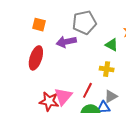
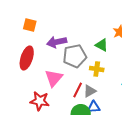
gray pentagon: (84, 23) -> (75, 56), moved
pink triangle: (63, 96) -> (54, 78), moved
gray triangle: (111, 96) -> (90, 91), moved

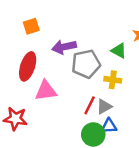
orange square: (30, 25) -> (31, 26), turned -32
pink triangle: (54, 78) -> (46, 91), moved, turned 42
red star: (40, 101) -> (15, 119), moved

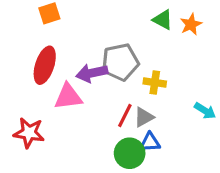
purple arrow: (64, 47) -> (92, 73), moved
green triangle: (119, 51) -> (163, 20), moved

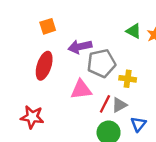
purple arrow: (92, 73) -> (80, 47), moved
pink triangle: (68, 97) -> (81, 90), moved
blue triangle: (150, 142) -> (138, 124), moved, turned -49

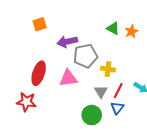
red ellipse: (44, 66) -> (39, 73), moved
red line: (105, 104) -> (118, 91), moved
gray triangle: (119, 105) -> (101, 92), turned -32

